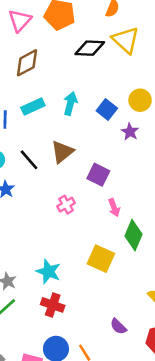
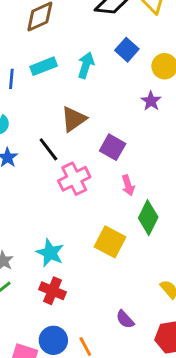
blue square: (107, 110) -> (127, 50), moved
black line: (29, 160) -> (48, 149), moved
pink cross: (66, 205) -> (74, 179), size x1.5

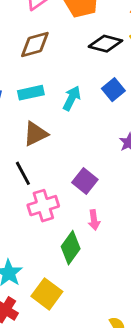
brown triangle: (74, 119) -> (35, 134), moved
green diamond: (148, 218) -> (71, 248), moved
yellow square: (110, 242) -> (47, 294), moved

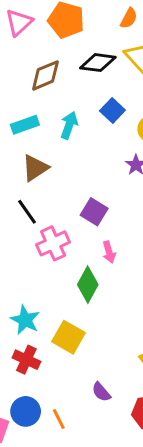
brown diamond: (35, 45) -> (45, 75), moved

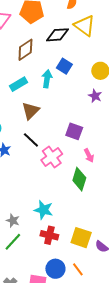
blue square: (112, 110) -> (64, 66), moved
yellow square: (69, 337) -> (81, 238), moved

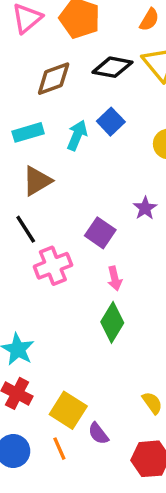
purple star: (95, 96) -> (145, 208), moved
green diamond: (79, 179) -> (112, 322), moved
orange line: (78, 269) -> (59, 449), moved

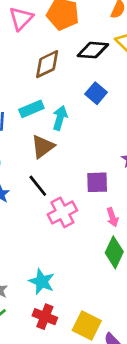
cyan arrow: (77, 135) -> (60, 118), moved
purple square: (100, 233) -> (97, 182), turned -30

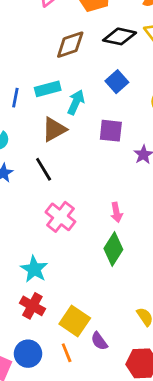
purple square: (97, 182) -> (111, 131), moved
pink cross: (62, 212) -> (60, 217), moved, turned -32

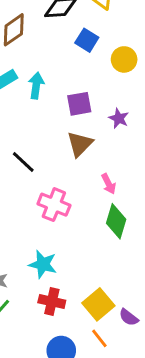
blue square: (117, 82) -> (87, 40), moved
brown triangle: (54, 129) -> (80, 144), moved
yellow square: (75, 321) -> (98, 304), turned 32

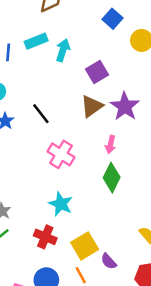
purple square: (79, 104) -> (97, 72), turned -30
purple star: (119, 118) -> (125, 106), moved, size x1.6
pink arrow: (109, 184) -> (111, 144), turned 30
cyan star: (43, 264) -> (61, 204), moved

